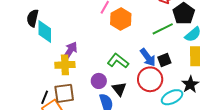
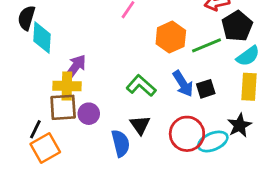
orange hexagon: (121, 19) -> (171, 37), moved
red circle: (150, 79) -> (187, 134), moved
purple circle: (99, 81) -> (89, 114), moved
brown square: (64, 93) -> (63, 107), moved

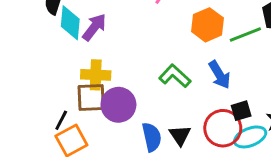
purple arrow: (75, 67) -> (94, 27), moved
black square: (206, 89) -> (241, 111), moved
purple circle: (89, 114) -> (118, 105), size x1.5
black triangle: (140, 125) -> (180, 135), moved

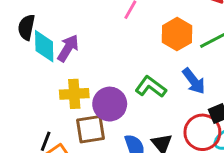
brown square: (91, 97) -> (91, 129), moved
purple circle: (118, 105) -> (110, 104), moved

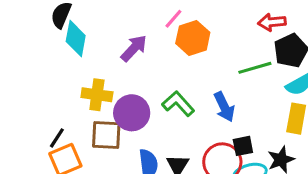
orange hexagon: (177, 34) -> (193, 38), moved
purple arrow: (68, 48) -> (134, 48), moved

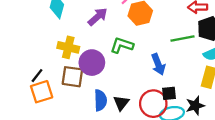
green L-shape: (178, 104) -> (122, 45), moved, turned -35

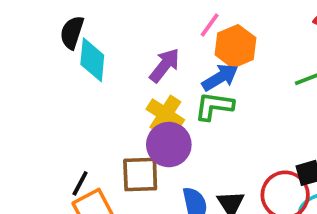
yellow cross: (68, 47) -> (165, 114), moved, turned 30
blue arrow: (158, 64) -> (220, 77), moved, turned -90

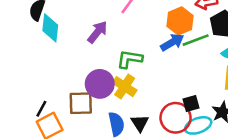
orange hexagon: (235, 46) -> (180, 21), moved
blue arrow: (220, 77) -> (172, 42), moved
yellow cross: (165, 114) -> (125, 87), moved

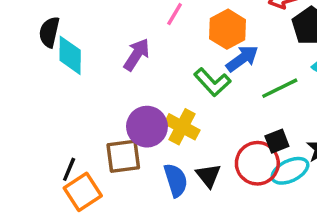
orange hexagon: (180, 21) -> (228, 29), moved
green line: (196, 40) -> (280, 88), moved
green L-shape: (130, 59) -> (212, 82), moved, turned -135

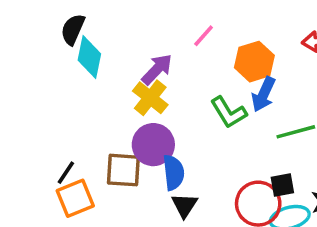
blue arrow: (242, 59) -> (264, 94), turned 140
yellow cross: (182, 127) -> (150, 98), moved
black triangle: (208, 176) -> (184, 205), moved
blue semicircle: (176, 180) -> (174, 173), moved

